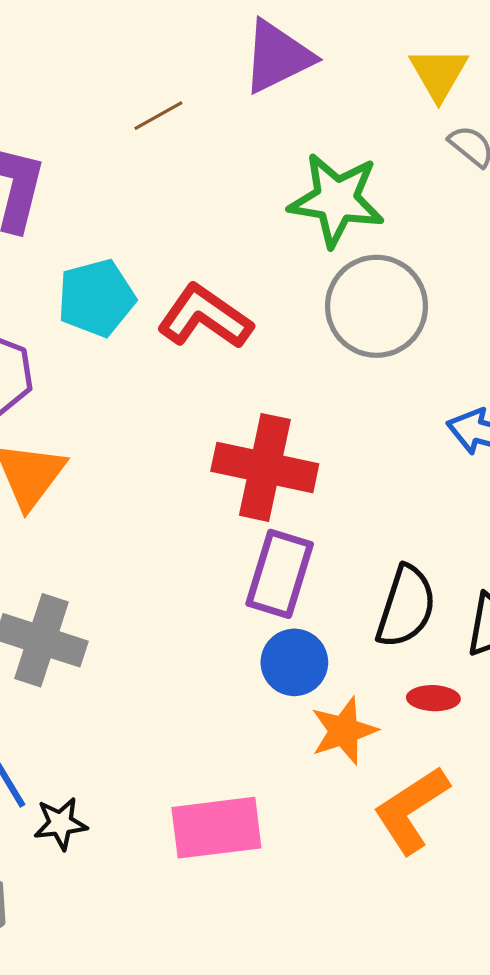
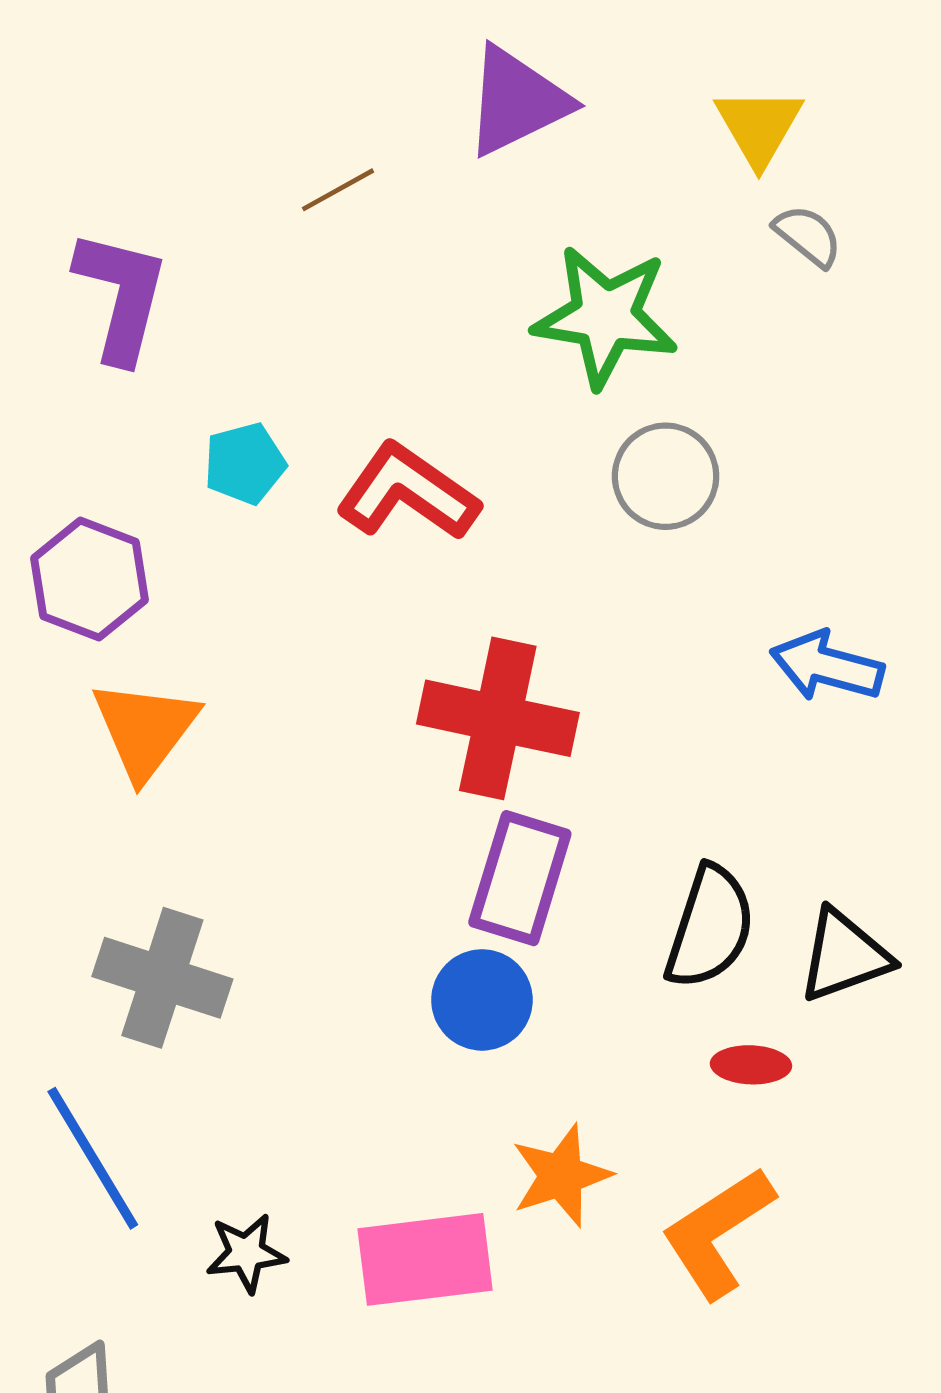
cyan pentagon: (96, 298) -> (245, 464), size x0.7
gray circle: (377, 306) -> (666, 476), size x0.7
blue circle: (294, 662) -> (482, 1000), moved
orange star: (344, 731) -> (561, 1176), moved
black star: (60, 824) -> (246, 1253), moved

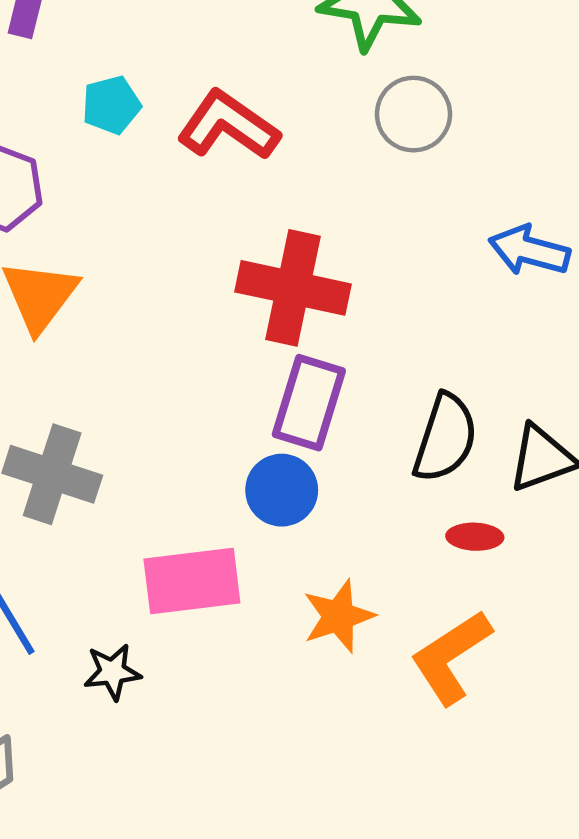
pink rectangle: (425, 1259) -> (192, 581), moved

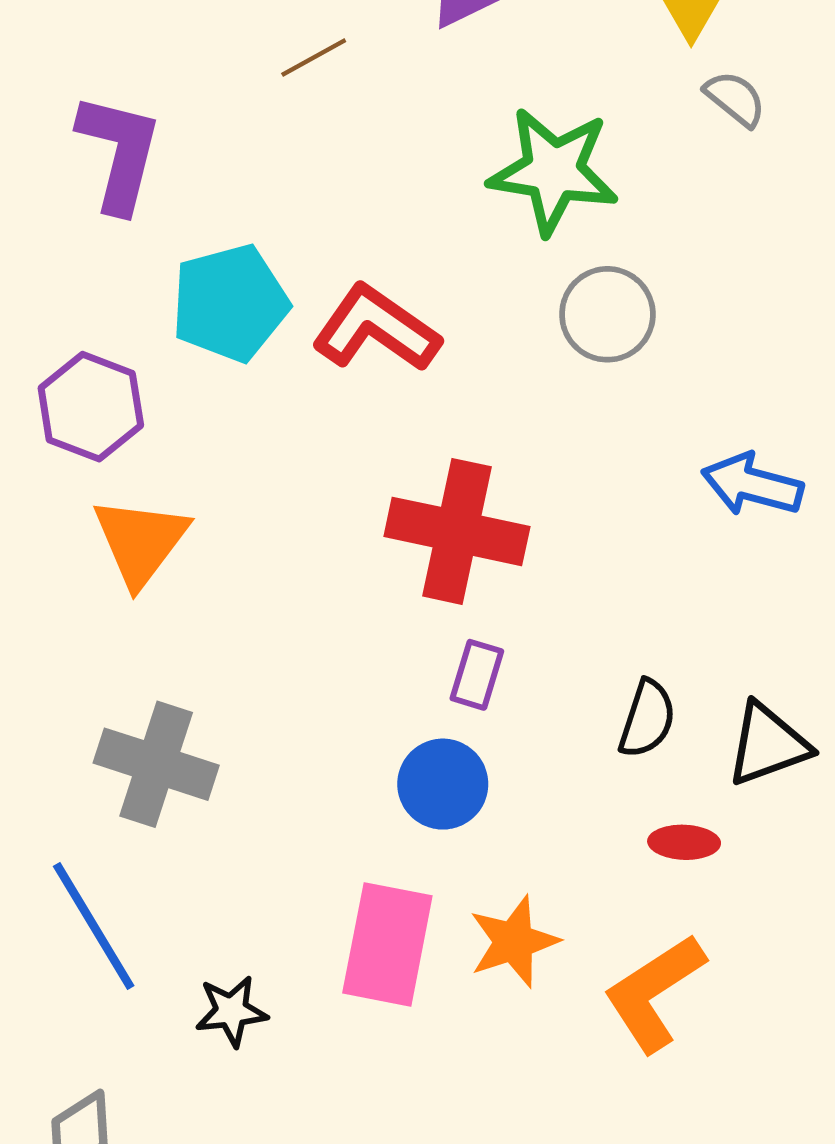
cyan pentagon: (111, 105) -> (230, 303), size x1.6
purple rectangle: (309, 403) -> (477, 675), size x0.6
black semicircle: (445, 438) -> (647, 719), size x0.7
pink rectangle: (192, 581) -> (387, 944), moved, turned -72

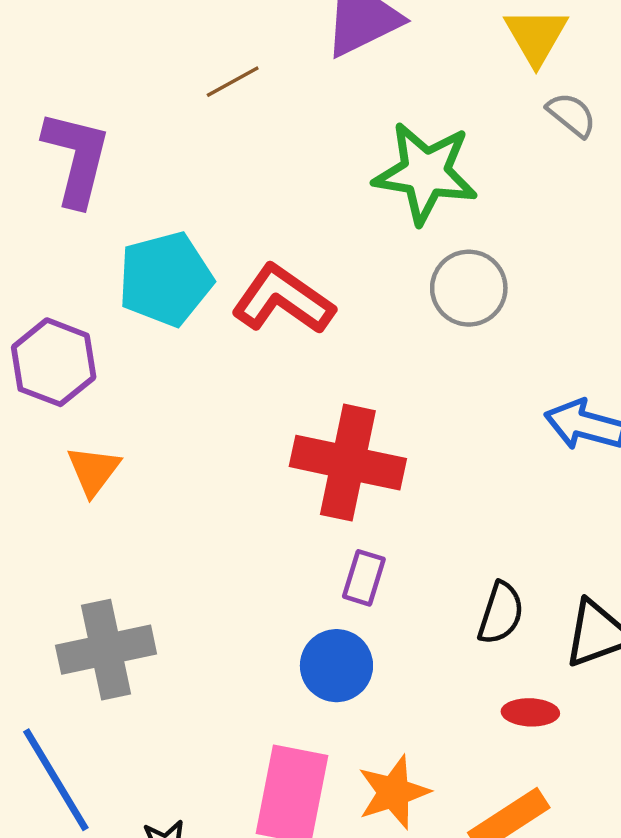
orange triangle: (141, 541) -> (94, 471), size x0.7
gray cross: (156, 764) -> (106, 650), turned -30

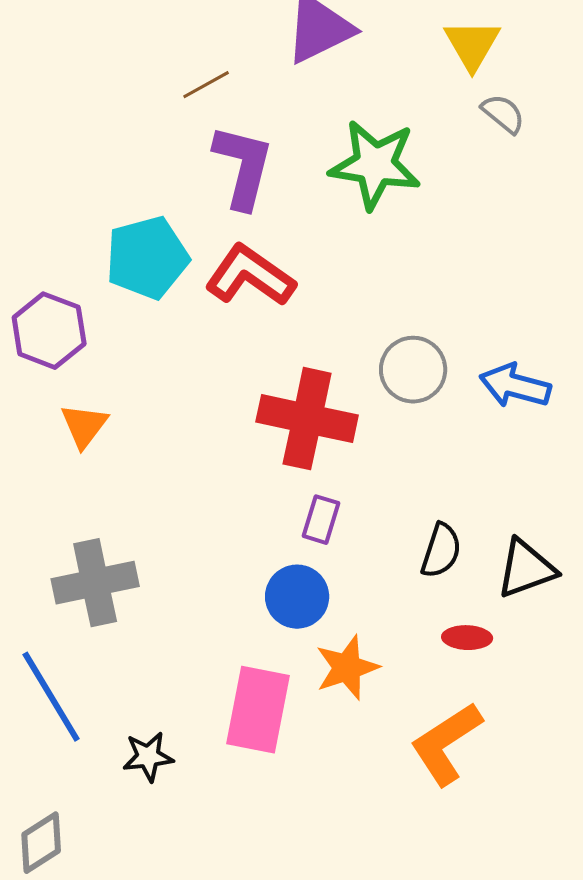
purple L-shape: (76, 158) -> (243, 167), moved
gray circle: (469, 288) -> (413, 370), moved
orange star: (394, 792) -> (347, 668), moved

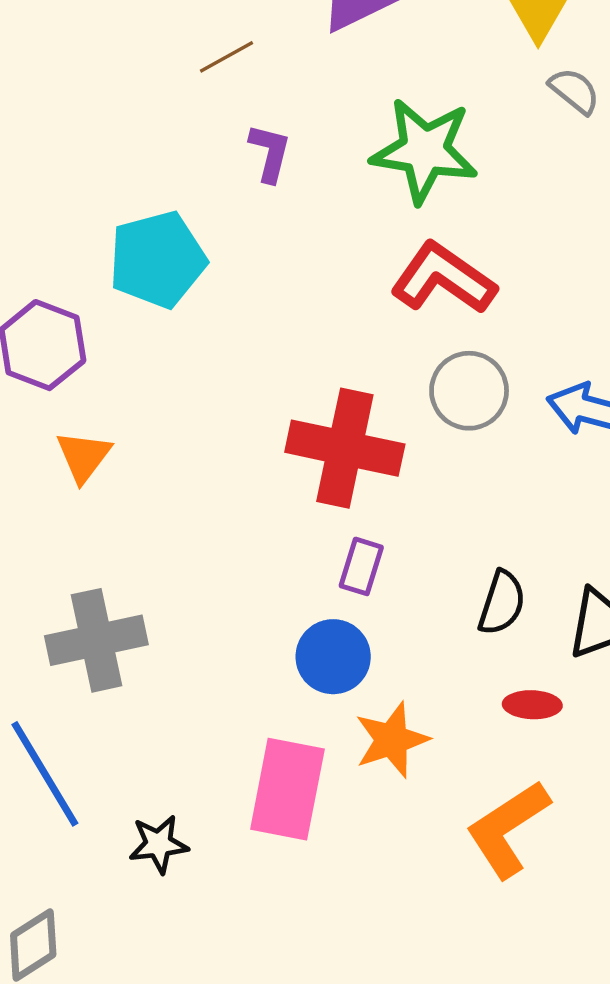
purple L-shape: (243, 167) -> (270, 153), size x0.6
red L-shape: (250, 276) -> (443, 278), moved

